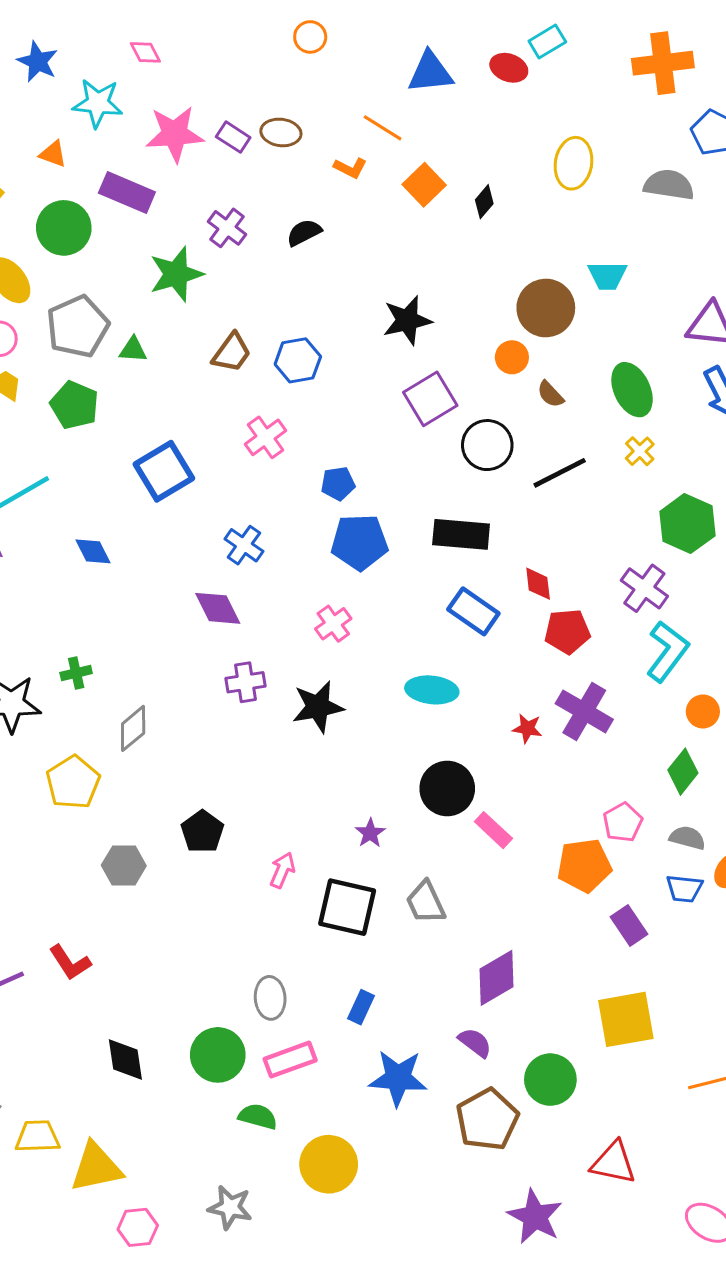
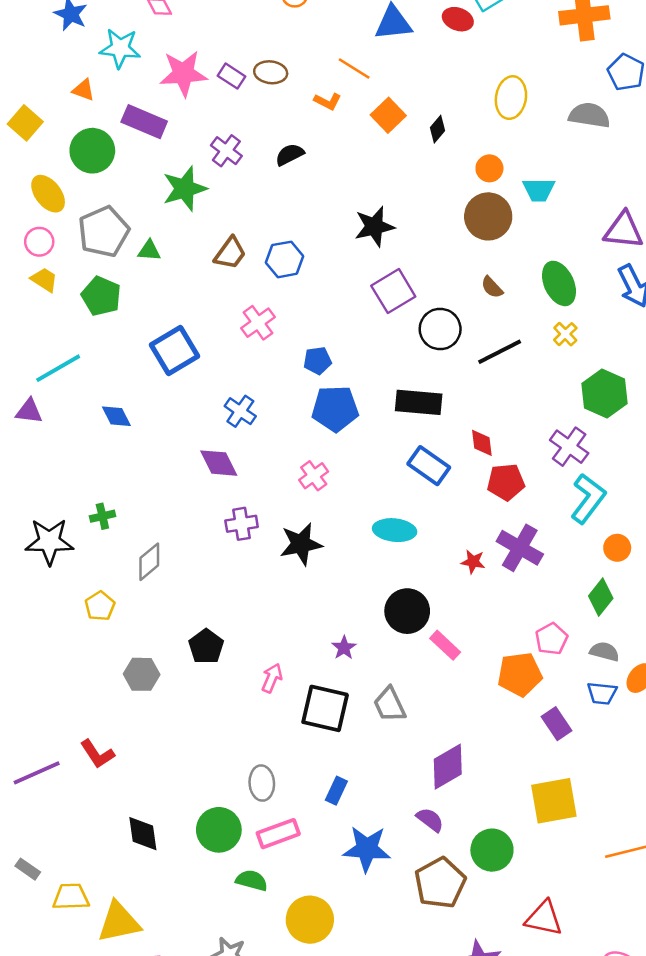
orange circle: (512, 357) -> (489, 168), moved
yellow pentagon: (73, 782) -> (100, 606), size x0.7

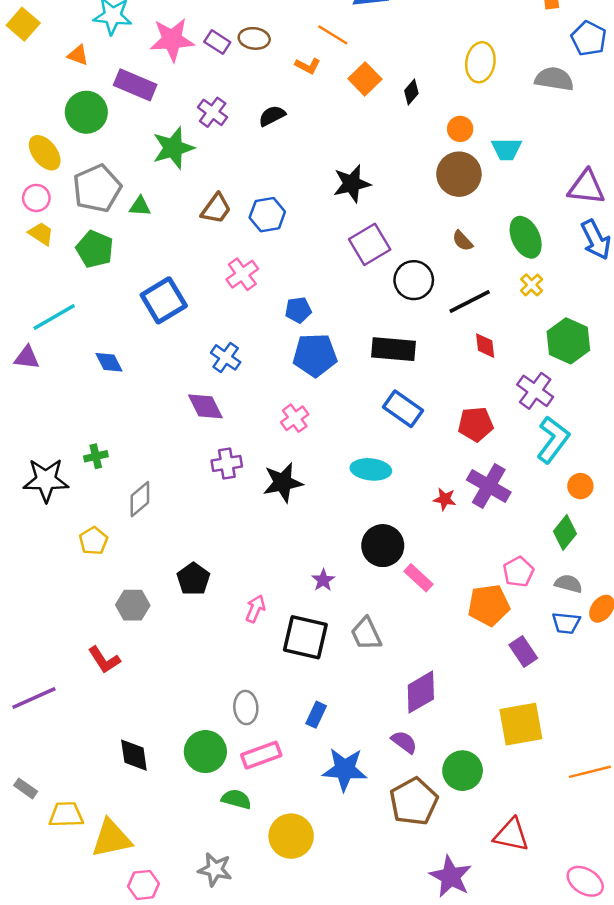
yellow square: (25, 123) -> (23, 24), moved
red diamond: (482, 443) -> (485, 346), moved
red L-shape: (97, 754) -> (104, 660), moved

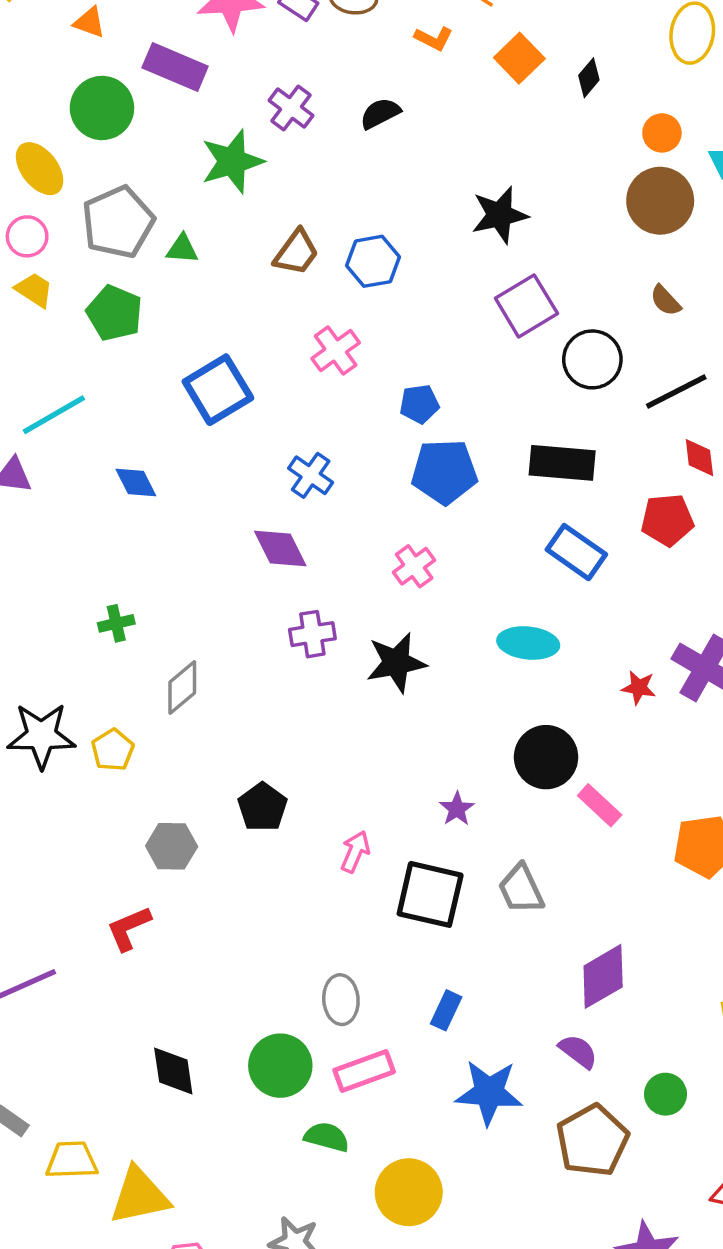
red pentagon: (476, 424) -> (667, 520), moved
black star: (46, 480) -> (41, 736), moved
red L-shape: (104, 660) -> (129, 928), turned 100
green circle: (463, 771) -> (665, 1094), size x0.7

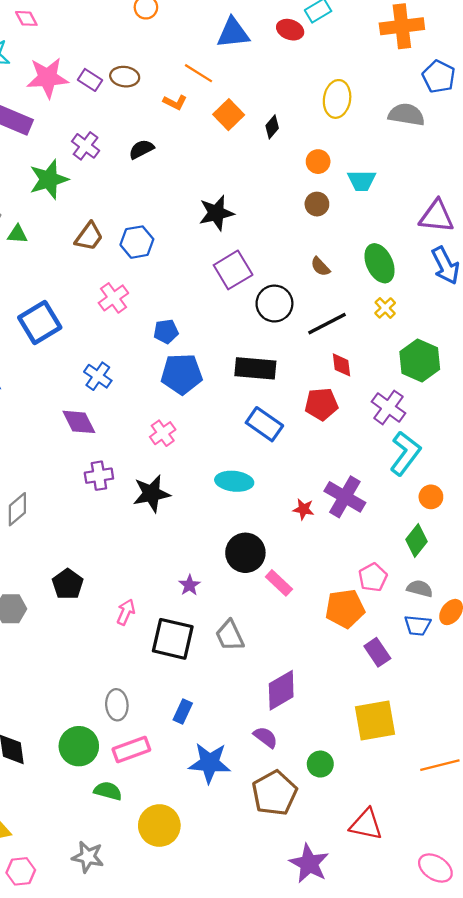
brown circle: (660, 201) -> (317, 204), size x0.6

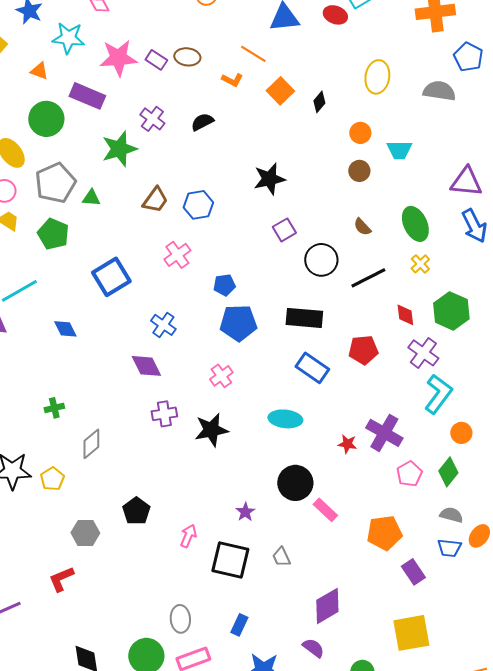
purple square: (233, 270) -> (284, 230), size x0.7
red diamond: (342, 365) -> (405, 315), moved
pink pentagon: (373, 577) -> (409, 474), moved
gray trapezoid: (230, 635) -> (281, 557), size x0.7

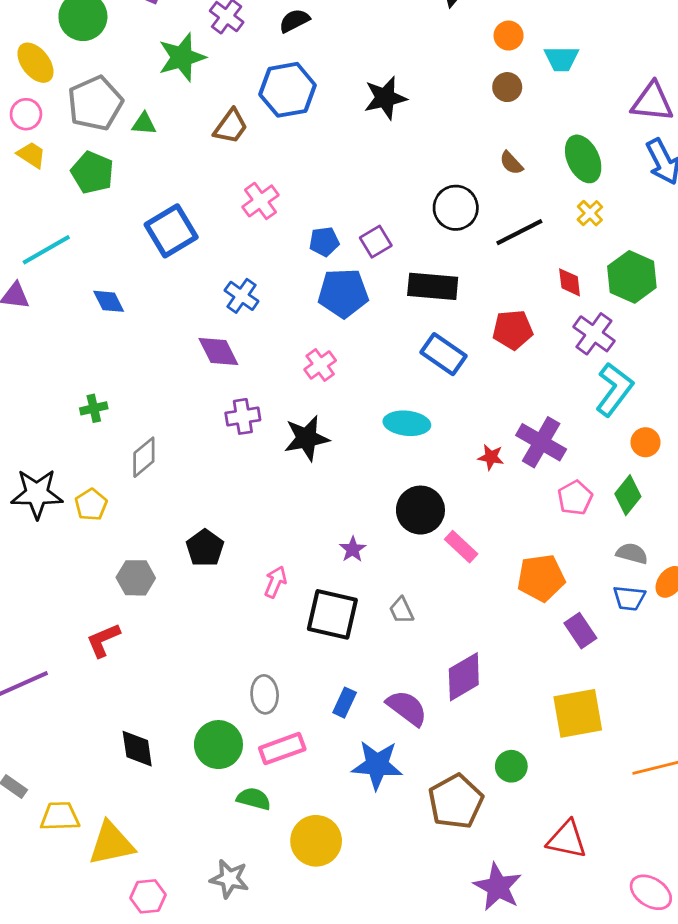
blue hexagon: (198, 205) -> (288, 90), moved, size x1.4
purple square: (284, 230) -> (376, 242), moved
purple semicircle: (313, 648) -> (407, 708), moved, size x1.4

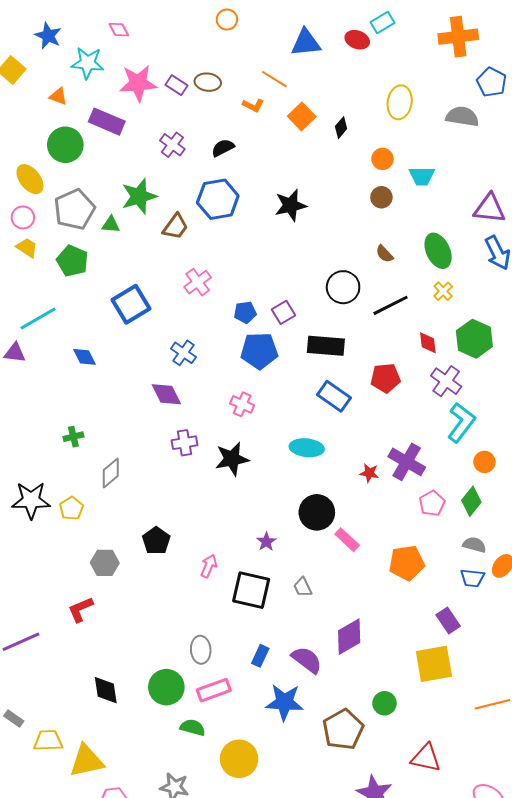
green star: (182, 57) -> (139, 196), moved
pink cross: (320, 365) -> (242, 404), turned -30
purple rectangle: (580, 631) -> (448, 620), moved

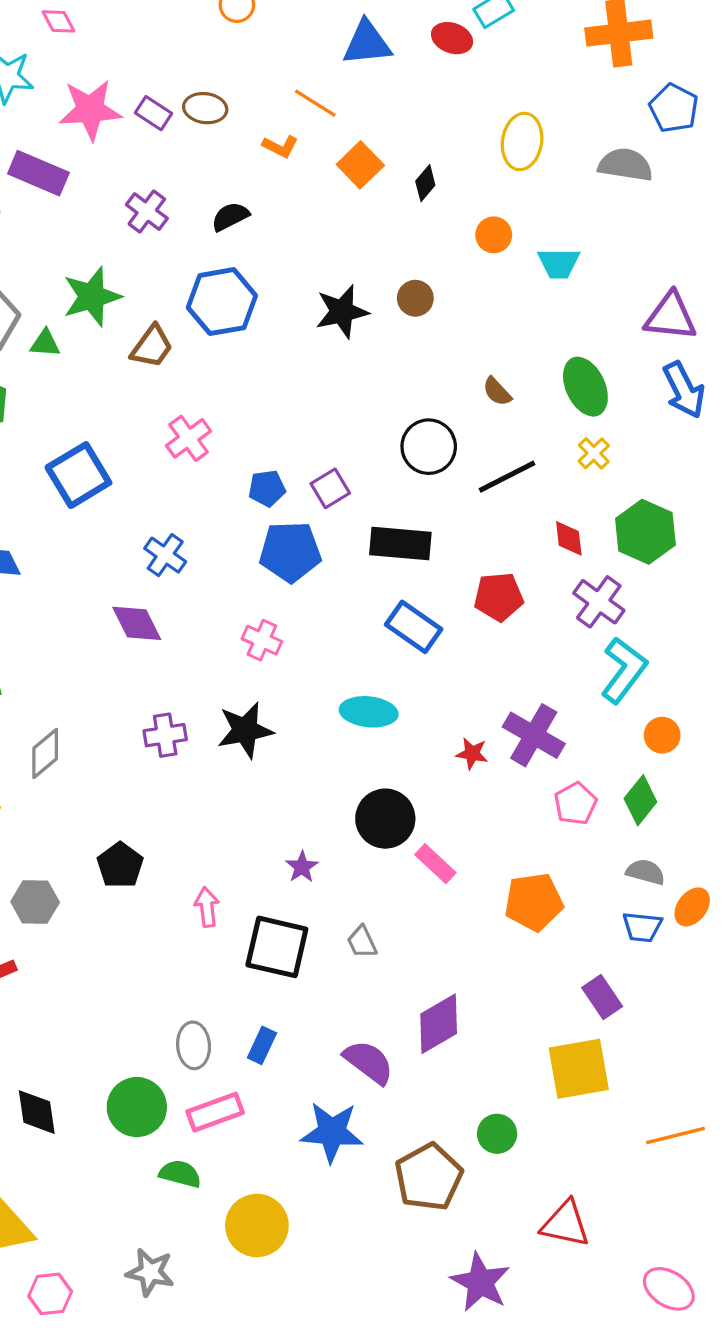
brown circle: (381, 197) -> (415, 298), moved
purple cross: (185, 443) -> (165, 735), moved
pink arrow: (209, 566) -> (207, 907), turned -30
blue rectangle: (260, 656) -> (262, 1045), moved

